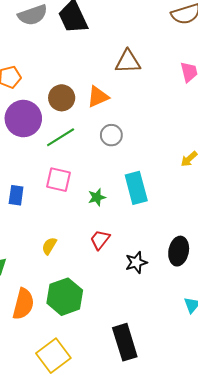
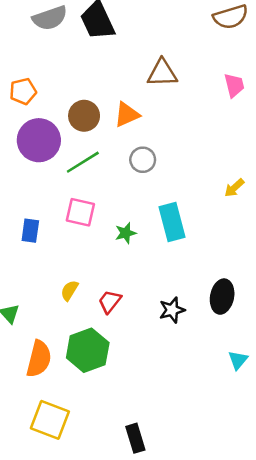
red trapezoid: (100, 240) -> (110, 301), moved
black rectangle: (125, 342) -> (135, 438), moved, size x0.7
yellow square: (53, 356) -> (50, 420), moved, turned -32

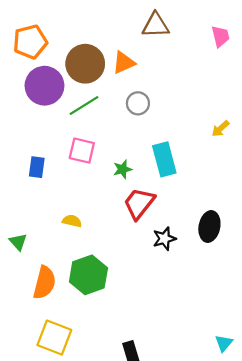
orange pentagon: (23, 91) -> (30, 42), size x1.4
brown circle: (84, 116) -> (85, 64), size x1.4
yellow semicircle: (69, 290) -> (72, 221), turned 72
red trapezoid: (110, 301) -> (139, 203), moved, size x1.5
cyan triangle: (238, 360) -> (224, 343), moved

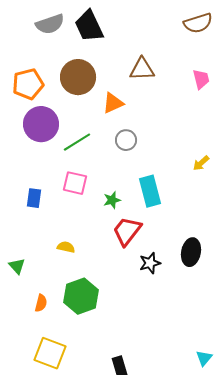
brown circle: (85, 64) -> (78, 77), moved
orange semicircle: (44, 283) -> (41, 303), size x0.6

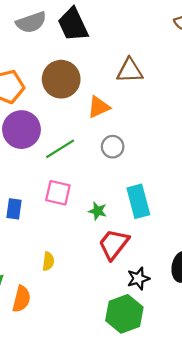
green star: (112, 200) -> (98, 211), turned 30
yellow semicircle: (66, 247) -> (48, 261), turned 84
green hexagon: (81, 296) -> (124, 314), moved
orange semicircle: (41, 303) -> (21, 299), moved, size x1.4

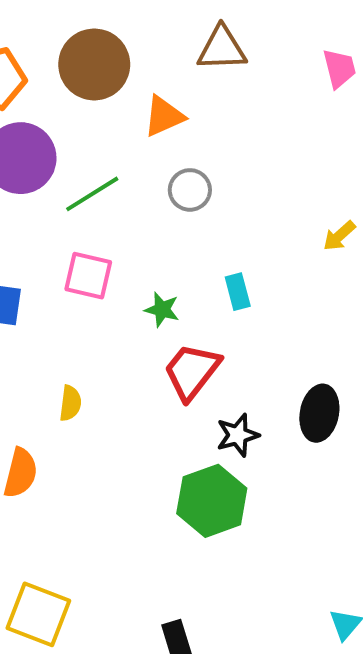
cyan rectangle: (138, 201) -> (238, 292), size x0.6

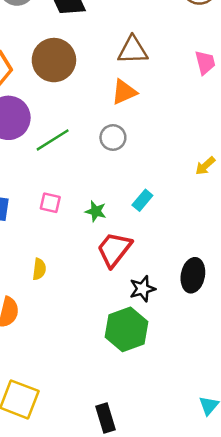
orange triangle: (164, 116) -> (124, 92), moved
pink square: (88, 276) -> (50, 203), moved, size x0.7
cyan rectangle: (238, 292) -> (142, 200), turned 55

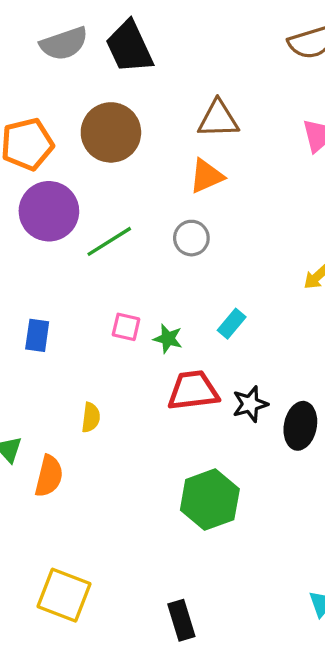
pink square: (50, 203) -> (126, 327), moved
red trapezoid: (114, 249) -> (193, 391), turned 45
black star: (142, 289) -> (250, 404), moved

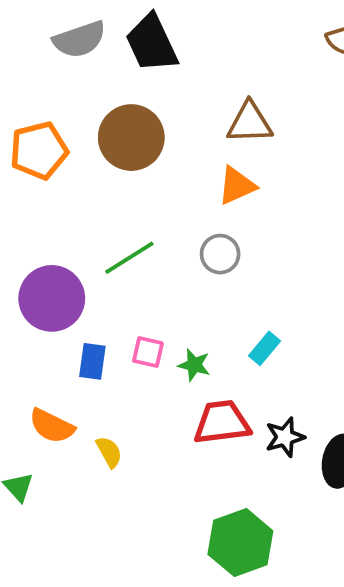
purple circle: (49, 211) -> (52, 298), moved
blue rectangle: (37, 335) -> (92, 361), moved
yellow semicircle: (91, 417) -> (109, 452), turned -36
orange semicircle: (49, 476) -> (52, 426), moved, turned 102

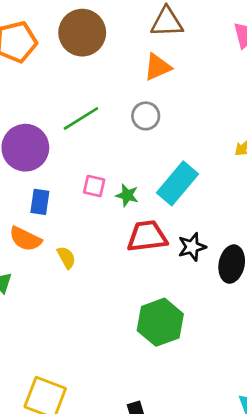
cyan rectangle: (264, 348) -> (177, 183), size x1.8
blue rectangle: (92, 361) -> (40, 202), moved

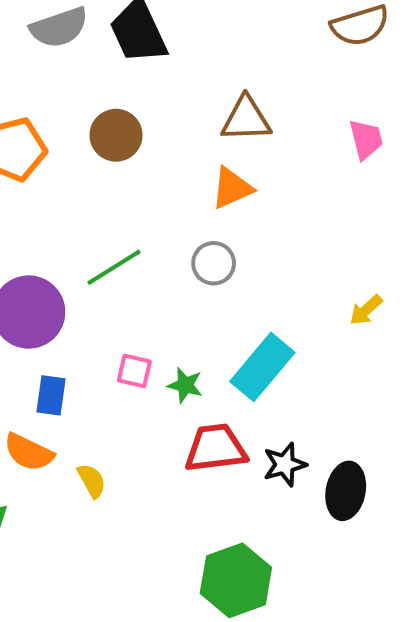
brown circle: (82, 33) -> (116, 135), size x0.7

